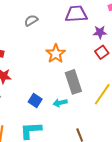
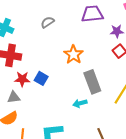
blue square: (35, 100) -> (41, 78), moved

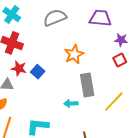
gray semicircle: (48, 22) -> (55, 18), size x1.6

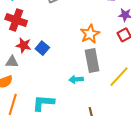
orange star: (74, 54) -> (90, 34), moved

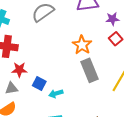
blue square: (42, 48) -> (39, 84), moved
cyan arrow: (76, 79) -> (56, 94), moved

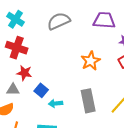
gray rectangle: (90, 70) -> (88, 101), moved

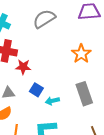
red star: (24, 73) -> (23, 67), moved

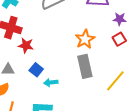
gray rectangle: (84, 94) -> (85, 66), moved

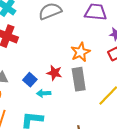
red star: (26, 45) -> (54, 73), moved

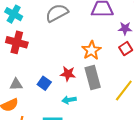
cyan arrow: (44, 93) -> (69, 100), moved

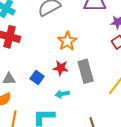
orange star: (91, 50) -> (67, 41), moved

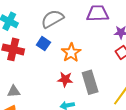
blue square: (37, 77) -> (43, 44), moved

